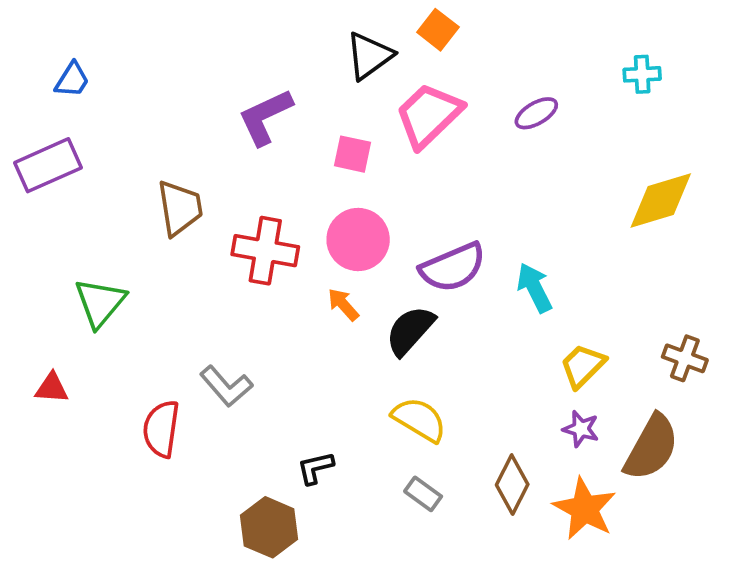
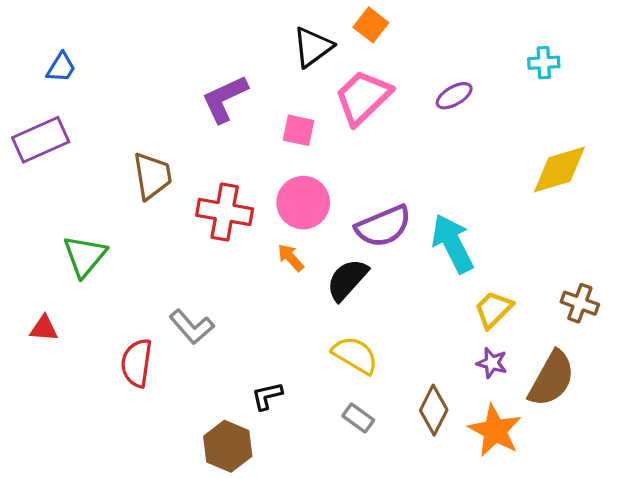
cyan arrow: (534, 288) -> (453, 243), size x1.4

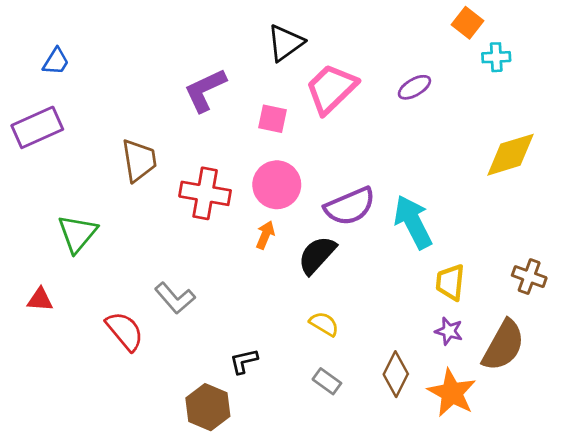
orange square: (371, 25) -> (468, 23), moved
orange arrow: (291, 258) -> (265, 235), turned 64
yellow trapezoid: (493, 309) -> (450, 282), turned -39
yellow semicircle: (355, 355) -> (324, 324), size x0.7
red semicircle: (137, 363) -> (125, 331), turned 132

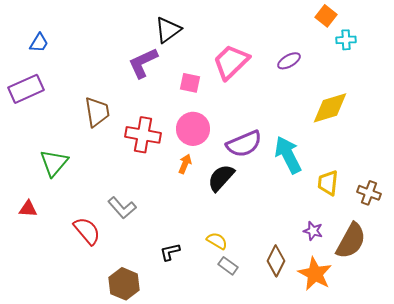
black triangle: (285, 43) -> (168, 30), moved
yellow diamond: (511, 155) -> (330, 108), moved
yellow trapezoid: (450, 282) -> (328, 183), moved
yellow semicircle: (324, 324) -> (217, 241), moved
brown hexagon: (208, 407) -> (124, 284), moved

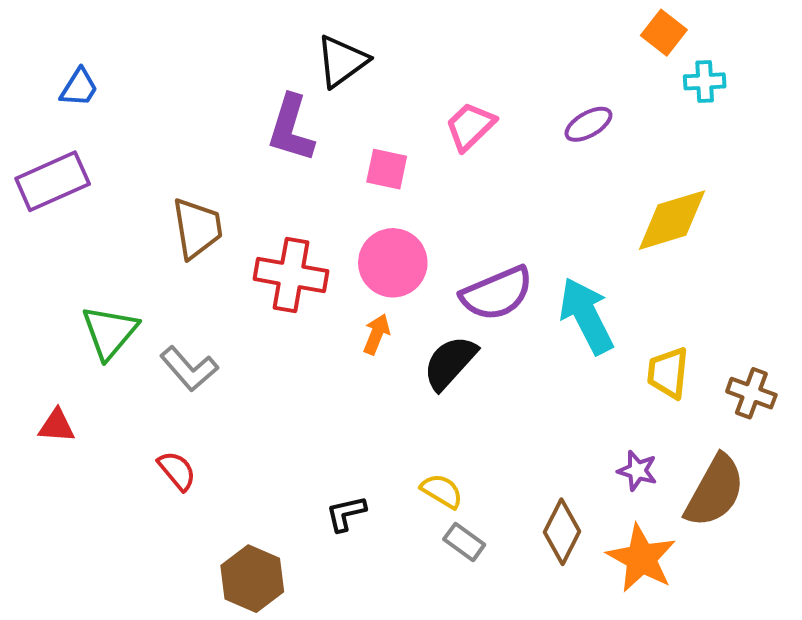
pink trapezoid: (231, 62) -> (470, 126), size x0.7
purple L-shape: (143, 63) -> (291, 128), turned -48
gray L-shape: (122, 208) -> (189, 369), moved
red semicircle: (87, 231) -> (177, 471), size x0.7

